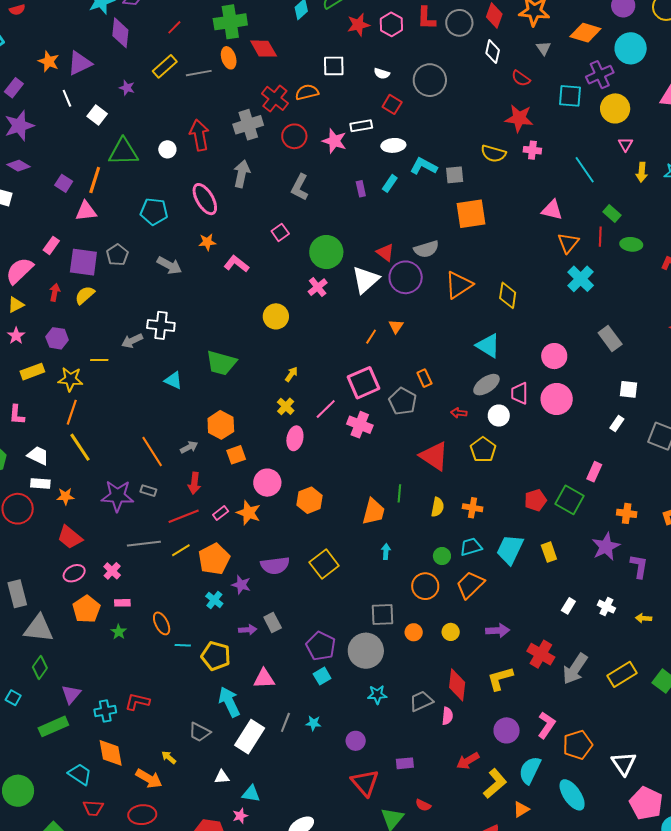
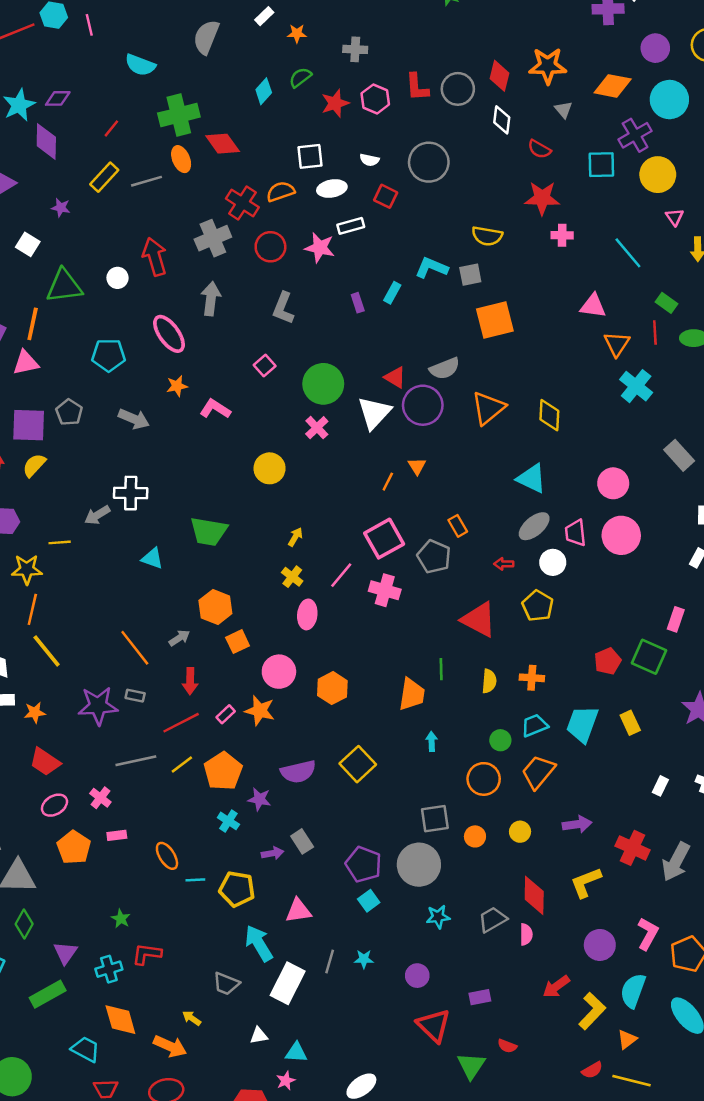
white ellipse: (393, 145) -> (332, 188), moved
yellow semicircle: (493, 154) -> (487, 236), moved
green star: (119, 632) -> (121, 919), moved

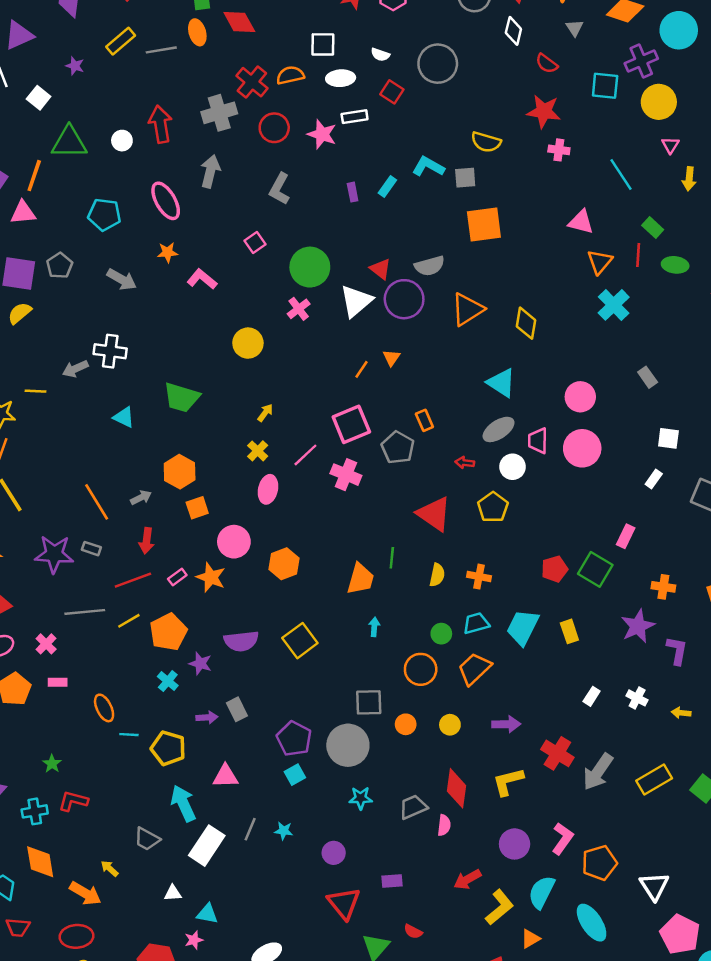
gray rectangle: (679, 455) -> (648, 377), size x0.7

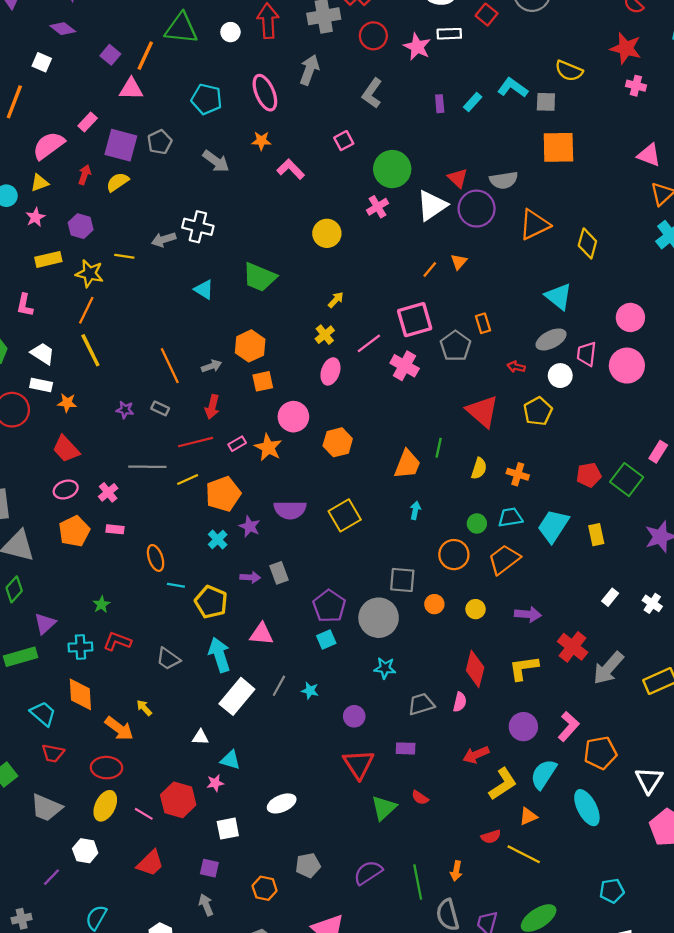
purple star: (54, 554) -> (125, 410), size x0.5
gray trapezoid: (413, 807) -> (421, 704), moved
gray trapezoid: (147, 839) -> (168, 659), moved

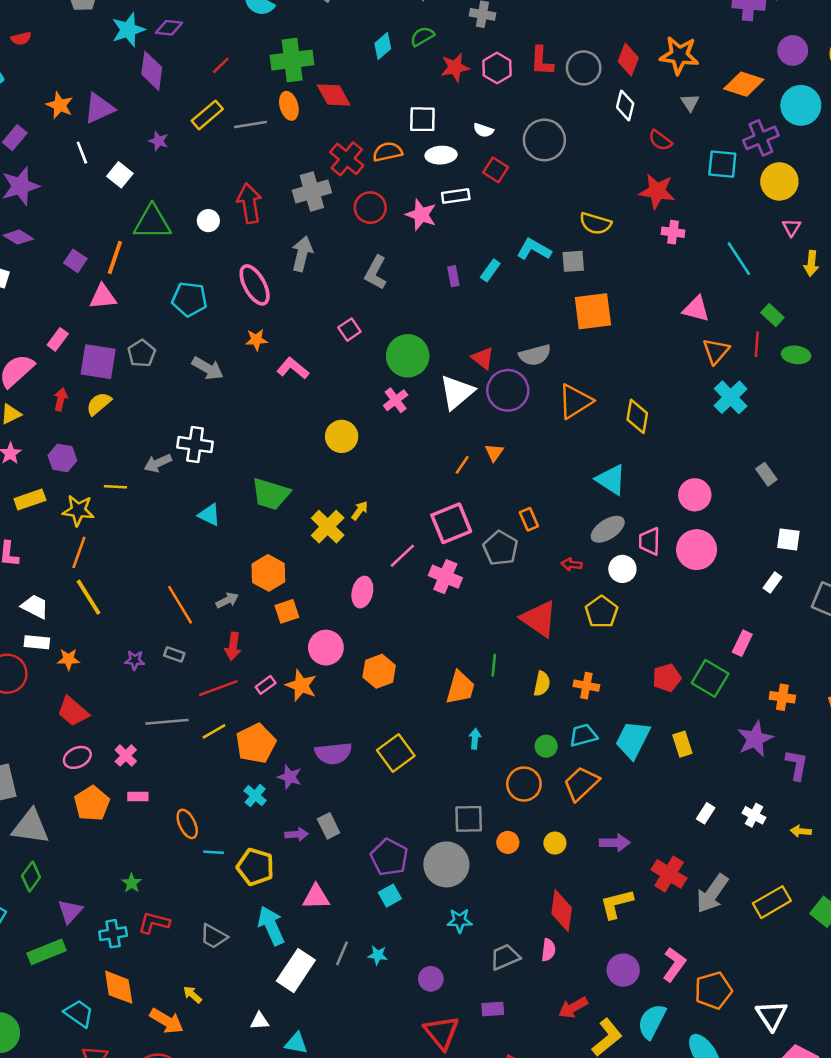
yellow cross: (325, 335) -> (328, 527), moved, size x1.5

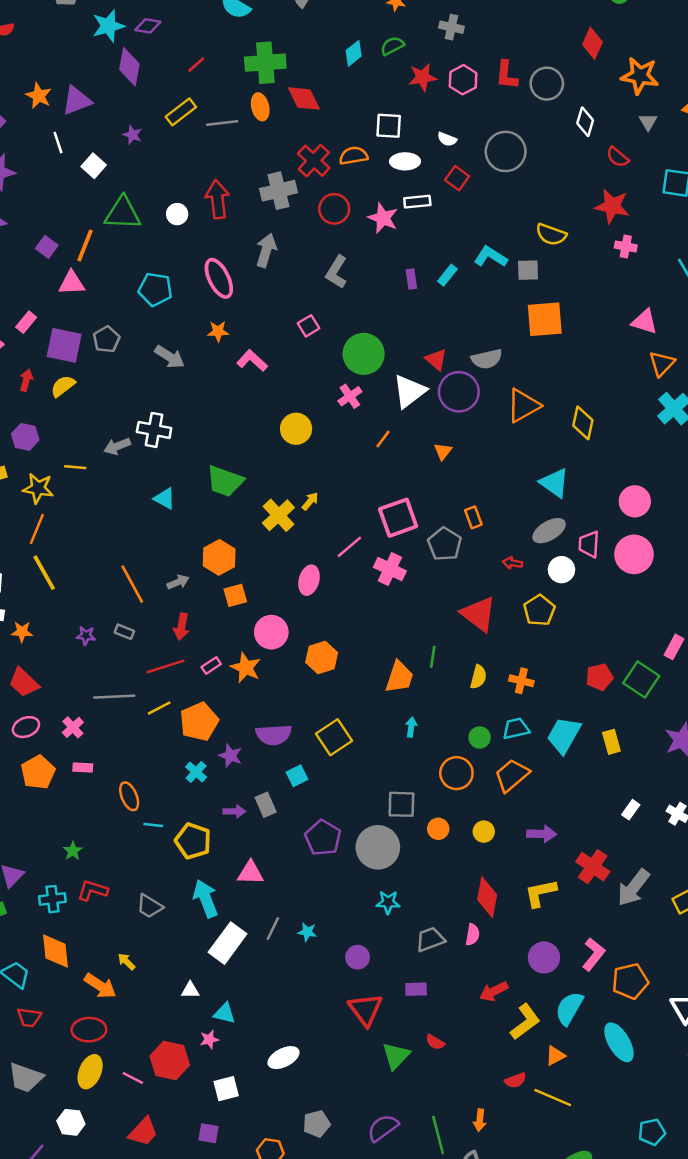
red diamond: (628, 60) -> (592, 43), moved
orange line: (462, 465) -> (383, 439), moved
cyan square: (390, 896) -> (297, 776), moved

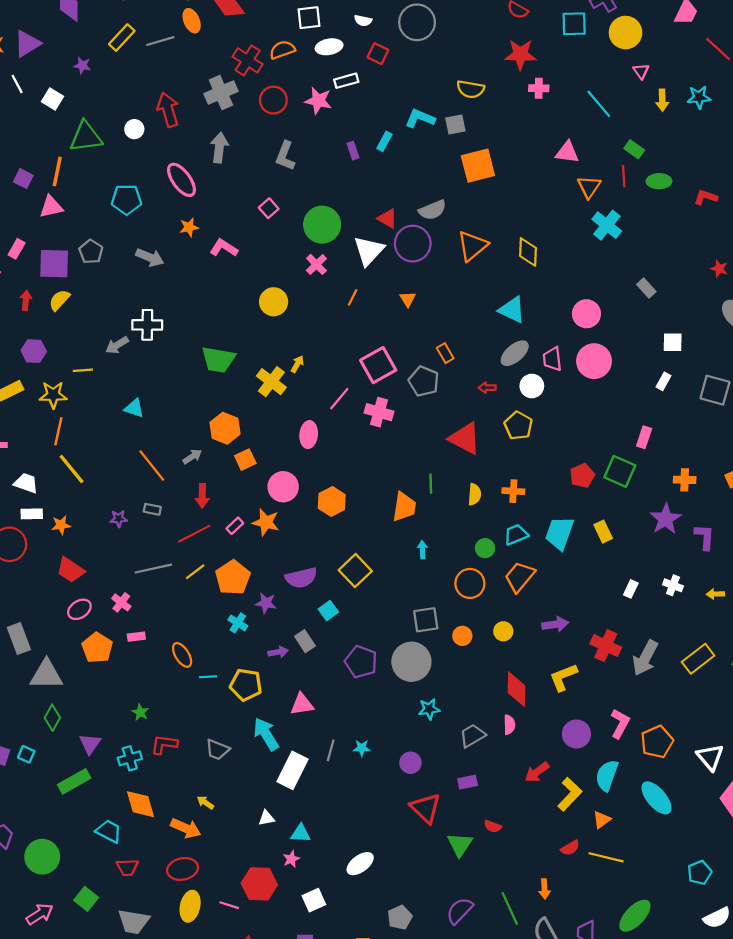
cyan triangle: (165, 498) -> (134, 408), moved

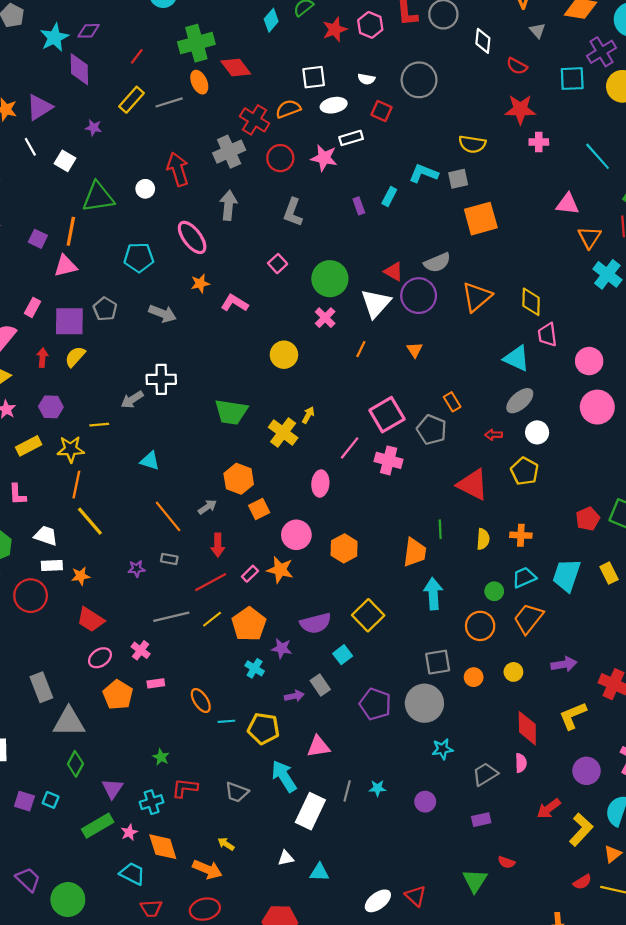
pink trapezoid: (552, 359) -> (547, 335), moved
cyan arrow: (422, 550) -> (433, 594), size x1.8
red triangle: (426, 808) -> (416, 896), moved, size x0.7
pink star: (291, 859) -> (129, 832), moved

